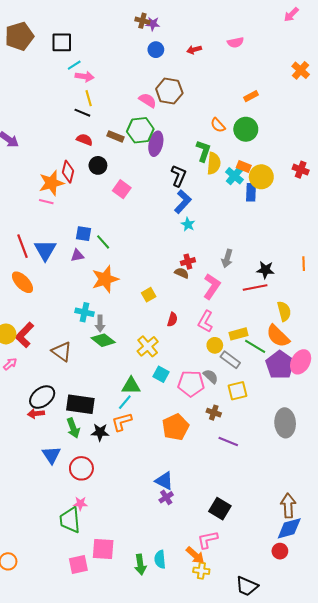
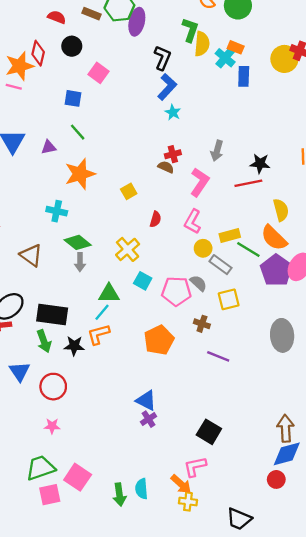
yellow circle: (261, 177) -> (284, 59), moved
blue square: (83, 234) -> (73, 98), moved
gray arrow: (100, 324) -> (80, 262), moved
green trapezoid: (70, 520) -> (40, 468), moved, turned 76
pink square: (103, 549) -> (78, 477), turned 30

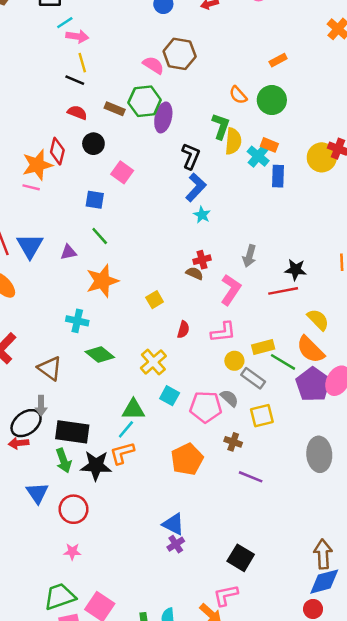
yellow semicircle: (281, 210) -> (318, 320), turned -30
pink L-shape: (193, 222) -> (223, 332), turned -125
gray arrow: (80, 262) -> (41, 406), moved
black star: (74, 346) -> (96, 466), size x1.4

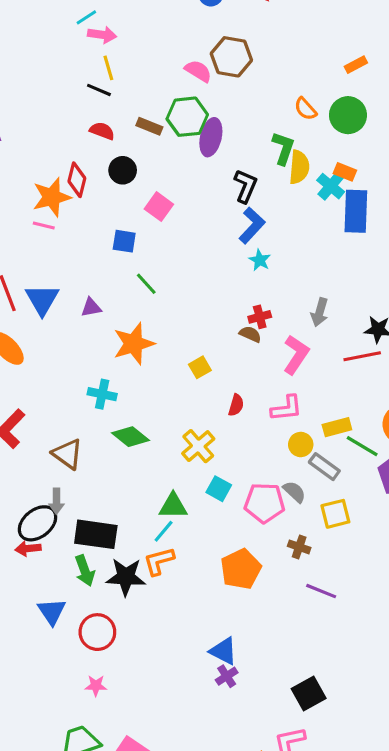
blue rectangle: (278, 176) -> (356, 211), size x1.5
green line: (100, 236) -> (146, 284), moved
black square: (241, 558) -> (309, 694), turned 30

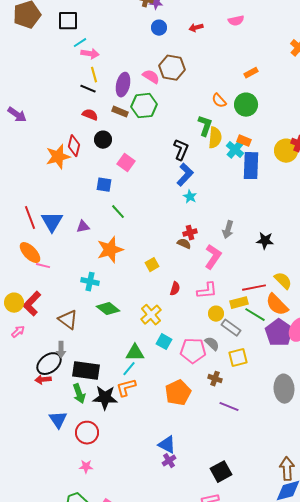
purple ellipse: (211, 137) -> (123, 85), moved
pink line: (44, 225) -> (43, 266), moved
red line: (362, 356) -> (254, 288), moved

